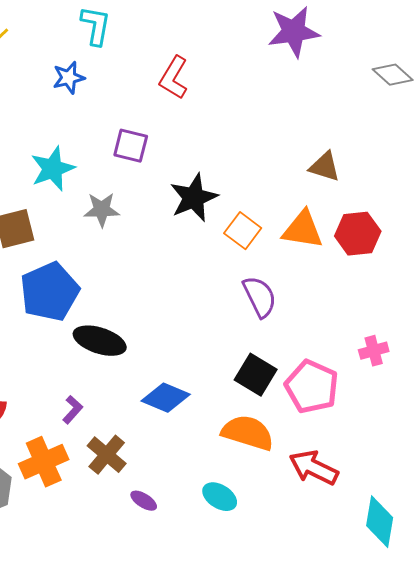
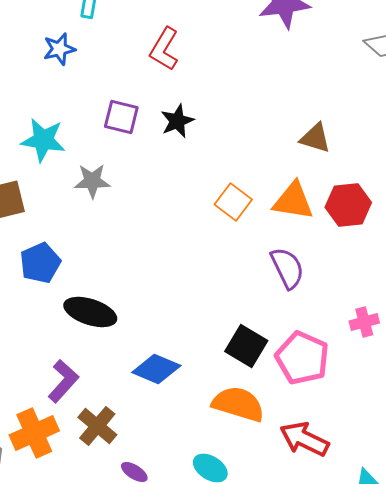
cyan star: (53, 169) -> (43, 140), turned 30
black star: (194, 198) -> (177, 121), moved, size x0.7
blue pentagon: (50, 292) -> (40, 263), size x0.7
purple semicircle: (260, 297) -> (287, 268), moved
purple L-shape: (73, 410) -> (63, 381), size x1.5

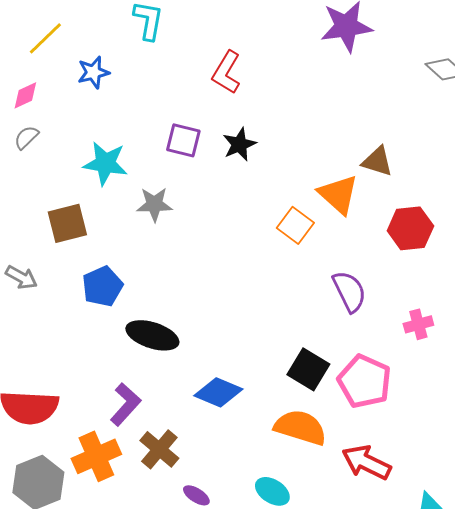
blue star: (59, 49) -> (93, 72), moved
orange triangle: (293, 201) -> (338, 194), moved, turned 33
pink cross: (364, 322) -> (418, 324), moved

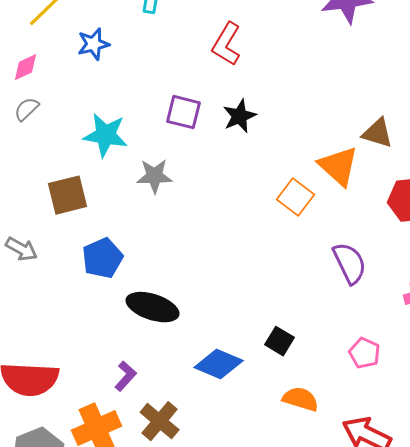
black square: (308, 369) -> (280, 341), moved, size x0.7
pink pentagon: (364, 381) -> (365, 353), size x0.6
purple L-shape: (125, 404) -> (126, 376), size x0.7
orange semicircle: (300, 427) -> (301, 399), size x0.7

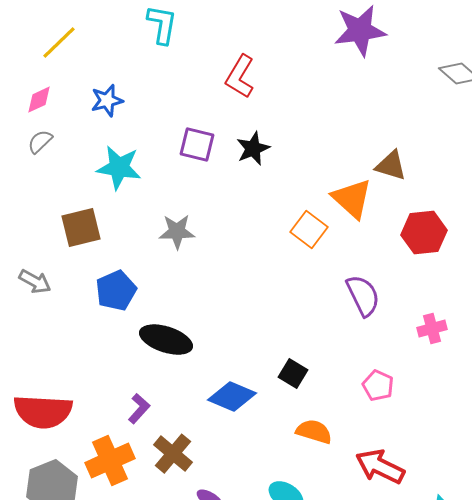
blue star: (94, 44) -> (107, 101), moved
gray star: (155, 176) -> (177, 232), moved

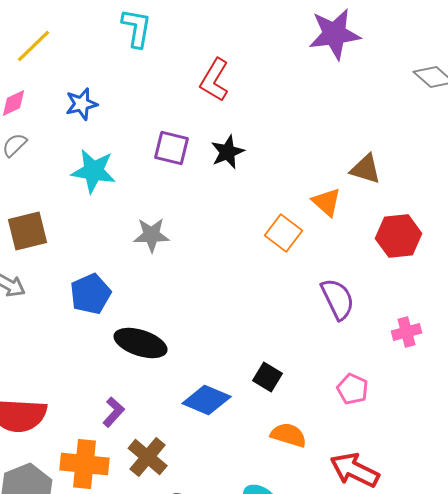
orange triangle: (352, 199) -> (327, 202), size x0.7
brown square: (81, 228) -> (28, 231), moved
orange cross: (110, 461) -> (85, 464), turned 30

